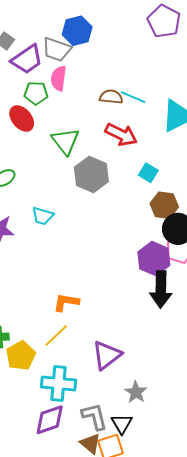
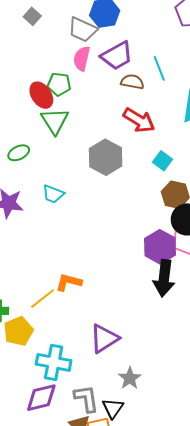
purple trapezoid: (27, 59) -> (117, 56), moved
green pentagon: (36, 93) -> (59, 84), moved
cyan line: (133, 97) -> (159, 68), moved, turned 40
green triangle: (65, 141) -> (55, 121), moved
yellow line: (56, 336) -> (43, 299), moved

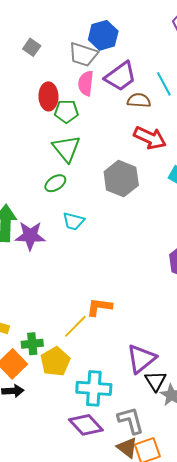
red ellipse: (41, 95) -> (48, 96), moved, turned 40
green ellipse: (19, 153) -> (55, 183), moved
purple diamond: (41, 398) -> (86, 425), turned 68
black triangle: (113, 408) -> (156, 381), moved

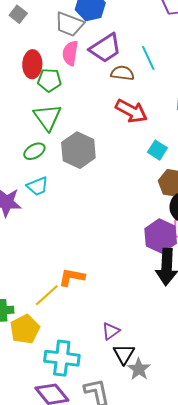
gray hexagon: (121, 179) -> (78, 150), moved
cyan trapezoid: (73, 221) -> (38, 186), moved, turned -40
purple triangle: (141, 359) -> (111, 331), size x0.6

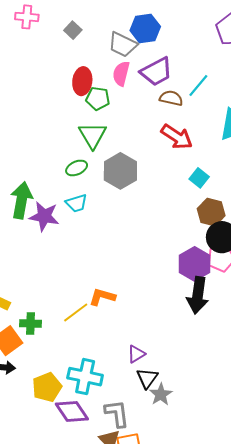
cyan line: (148, 58) -> (198, 85), turned 60
yellow pentagon: (25, 329) -> (47, 387), moved

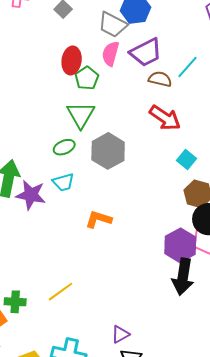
green pentagon: (98, 99) -> (87, 78), turned 30
orange L-shape: (102, 297) -> (99, 219), moved

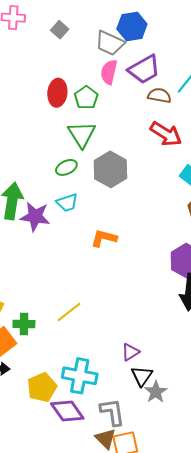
red ellipse: (72, 60) -> (57, 93), moved

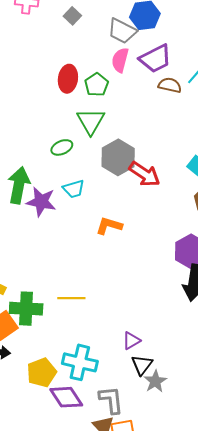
red arrow: (166, 134) -> (145, 174), moved
green ellipse: (66, 167) -> (62, 147), moved
yellow line: (69, 312) -> (71, 298), turned 36
green cross: (24, 324) -> (26, 309), size x1.5

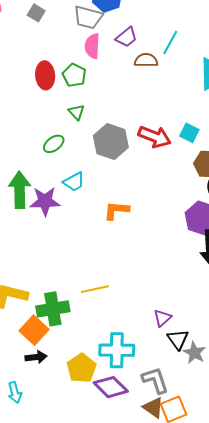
purple trapezoid: (155, 59) -> (126, 37), size x0.7
green triangle: (91, 121) -> (76, 112), size x0.6
red arrow: (145, 174) -> (155, 137), moved

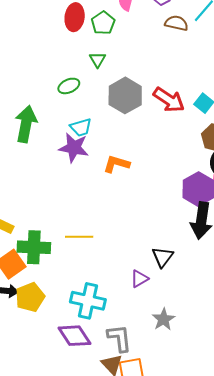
purple star: (45, 201) -> (74, 148), moved
black triangle: (178, 339) -> (163, 257), moved
yellow pentagon: (81, 368) -> (30, 297), moved

